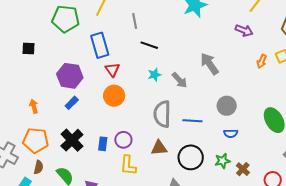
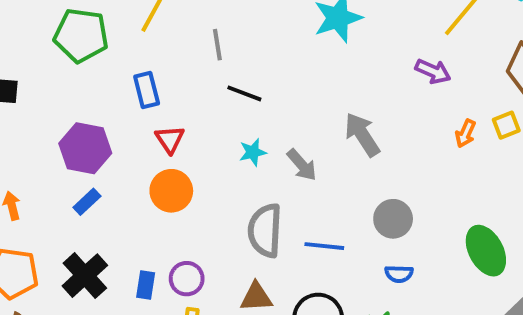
blue rectangle: (100, 45) -> (147, 90), size x0.7

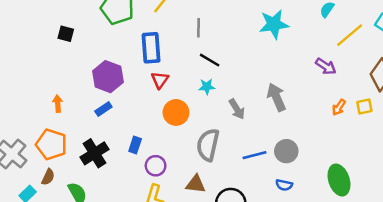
blue rectangle: (147, 90) -> (151, 48), size x1.4
cyan star: (253, 152) -> (207, 87), moved
orange circle: (171, 191) -> (176, 112), moved
blue line: (324, 246) -> (254, 155), moved, turned -30
blue rectangle: (146, 285) -> (135, 145), moved

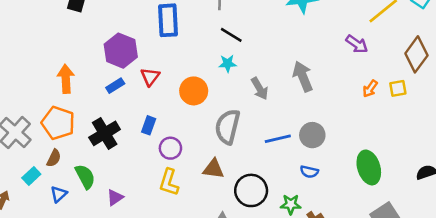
red triangle: (160, 80) -> (150, 77), moved
orange arrow: (58, 104) -> (66, 79), size x1.5

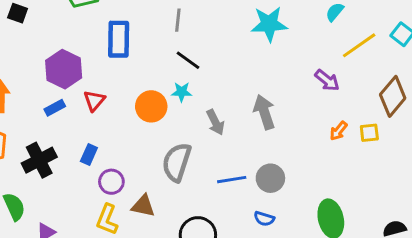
orange circle: (194, 91) -> (151, 106), moved
brown triangle: (213, 169) -> (143, 206), moved

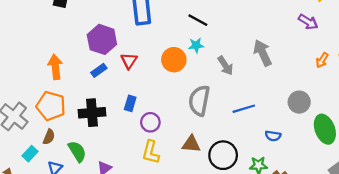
black cross: (39, 160) -> (92, 113), turned 30
gray circle: (270, 178) -> (299, 102), moved
brown triangle: (143, 206) -> (191, 144), moved

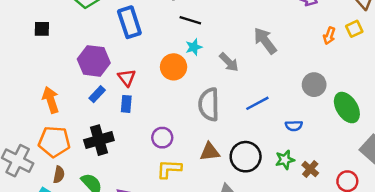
blue rectangle: (130, 103) -> (126, 104), moved
yellow L-shape: (151, 152) -> (169, 169), turned 90

